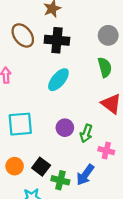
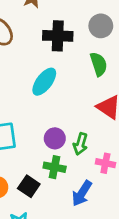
black cross: (57, 40) -> (58, 36), moved
green cross: (60, 180) -> (55, 167), moved

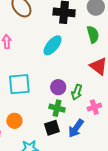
pink cross: (105, 163) -> (94, 107), turned -32
black square: (29, 186) -> (52, 128), moved, turned 35

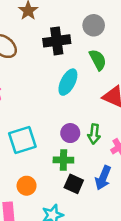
cyan ellipse: (53, 45) -> (68, 82), moved
green cross: (57, 108) -> (63, 160), moved
black square: (52, 128) -> (74, 184), turned -35

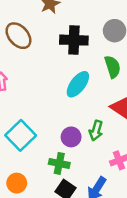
green arrow: (94, 134) -> (96, 131), moved
cyan square: (22, 140) -> (21, 135), turned -36

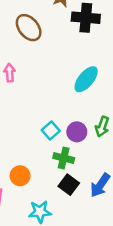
black cross: (74, 40) -> (86, 18), moved
cyan square: (21, 135) -> (51, 131), moved, size x0.6

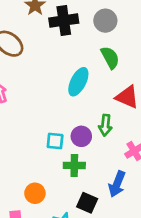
cyan square: (51, 131) -> (55, 141), turned -30
black square: (69, 185) -> (87, 203), moved

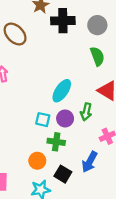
cyan ellipse: (78, 82) -> (62, 91), moved
orange circle: (35, 193) -> (37, 161), moved

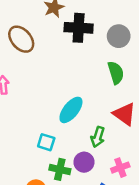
purple circle: (65, 118) -> (84, 162), moved

